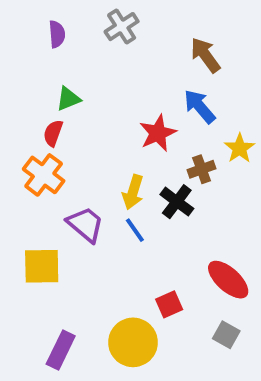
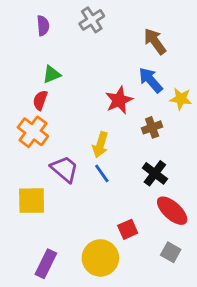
yellow star: (240, 148) -> (181, 99), moved, turned -30
black cross: (177, 202) -> (155, 173), moved

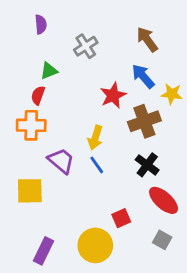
gray cross: (92, 20) -> (86, 46), moved
brown cross: (152, 127) -> (144, 121), size x1.6
orange cross: (33, 132) -> (31, 125), turned -36

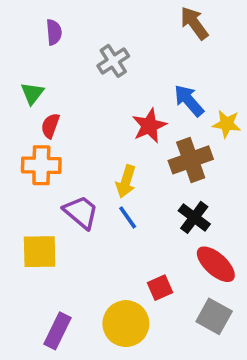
brown arrow: (147, 39) -> (194, 23), moved
green triangle: (49, 71) -> (32, 93), moved, turned -30
gray square: (162, 240) -> (214, 316), size x1.4

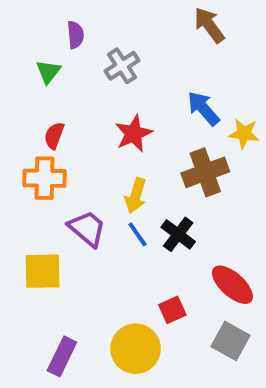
purple semicircle: (54, 32) -> (75, 35), moved
green triangle: (32, 93) -> (48, 72), moved
red star: (149, 126) -> (134, 134), moved
black cross: (194, 217) -> (178, 234), moved

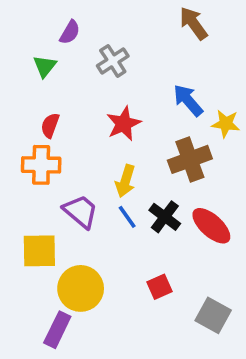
purple semicircle: (75, 35) -> (70, 32), turned 35
red ellipse: (232, 285) -> (211, 226), moved
yellow circle: (136, 349) -> (81, 288), moved

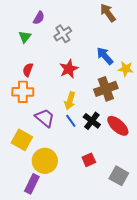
yellow square: (39, 251) -> (22, 140), turned 30

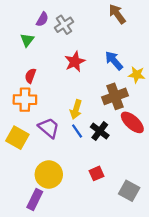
gray cross: (63, 34) -> (64, 25), moved
red star: (69, 69) -> (75, 62), moved
red ellipse: (118, 126) -> (132, 122), moved
yellow square: (22, 140) -> (17, 138), moved

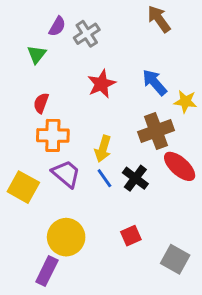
orange cross: (25, 100) -> (53, 135), moved

